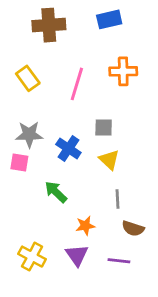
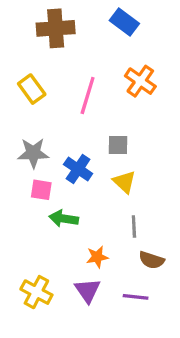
blue rectangle: (109, 19) -> (124, 22), turned 50
orange cross: (123, 71) -> (140, 81), turned 36
pink square: (19, 163) -> (41, 190), moved
green arrow: (56, 192) -> (64, 219), turned -35

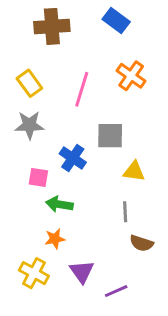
gray square: (118, 145) -> (110, 136), size x1.4
gray star: (33, 153) -> (29, 125), moved
yellow triangle: (124, 182) -> (134, 171), moved, turned -35
orange star: (97, 257) -> (55, 239), moved
purple line: (136, 297) -> (116, 291), moved, turned -30

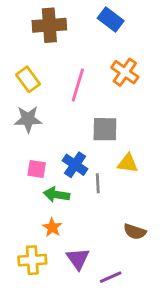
blue cross: (73, 158) -> (75, 165), moved
gray line: (125, 212) -> (98, 183), moved
orange star: (55, 239) -> (52, 227), turned -30
yellow cross: (34, 273) -> (32, 260), turned -32

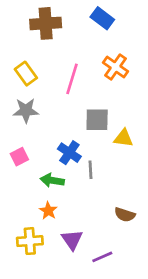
yellow triangle: (128, 163) -> (123, 138), moved
pink square: (37, 169) -> (19, 157), moved, turned -36

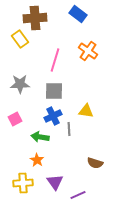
yellow rectangle: (26, 74) -> (20, 39), moved
gray square: (97, 120) -> (54, 91), moved
yellow triangle: (123, 138) -> (86, 111), moved
blue cross: (69, 153) -> (53, 116), turned 30

